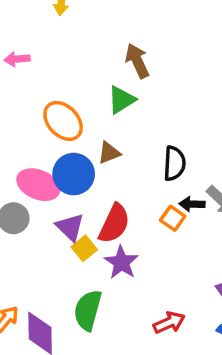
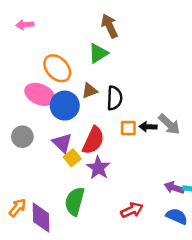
black semicircle: (174, 163) -> (114, 98), moved
pink ellipse: (38, 185) -> (40, 94), moved
orange square: (173, 218) -> (128, 128), moved, turned -35

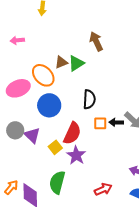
brown arrow: (110, 26) -> (96, 41), moved
brown triangle: (90, 91) -> (61, 62), moved
pink ellipse: (40, 94) -> (18, 88), moved, turned -45
purple triangle: (62, 143) -> (32, 135), moved

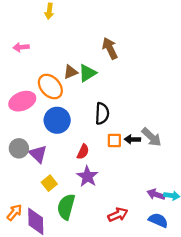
red semicircle: (72, 133) -> (83, 152), size x0.6
yellow square: (55, 147) -> (49, 183), moved

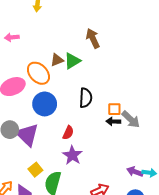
orange square: (114, 140) -> (114, 109), moved
purple triangle: (38, 154) -> (27, 135), size x1.4
yellow square: (49, 183) -> (35, 170), moved

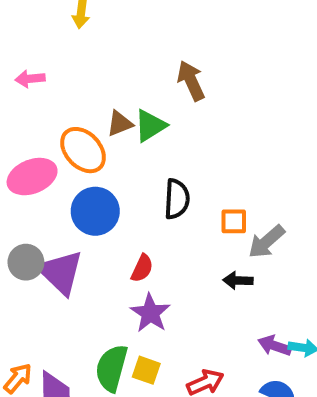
gray arrow: (131, 119) -> (266, 242), turned 96
black arrow: (113, 121) -> (238, 280), moved
yellow square: (35, 170) -> (146, 370), moved, turned -32

